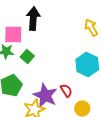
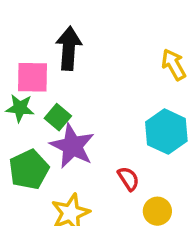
purple star: (45, 96) -> (72, 146), moved

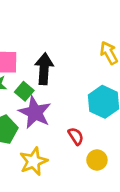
black arrow: (69, 48) -> (44, 69), moved

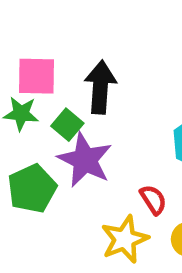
yellow star: (33, 161) -> (125, 239), moved

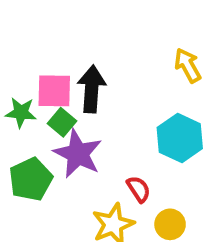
pink square: (36, 76) -> (54, 91), moved

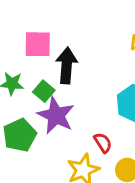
pink square: (54, 91) -> (38, 44), moved

